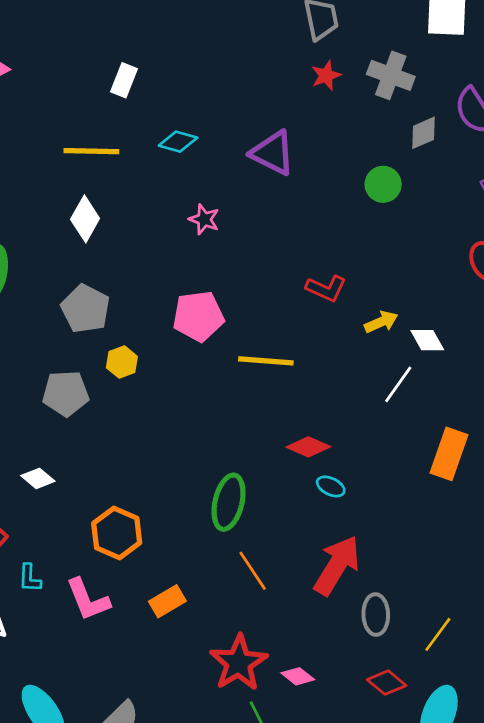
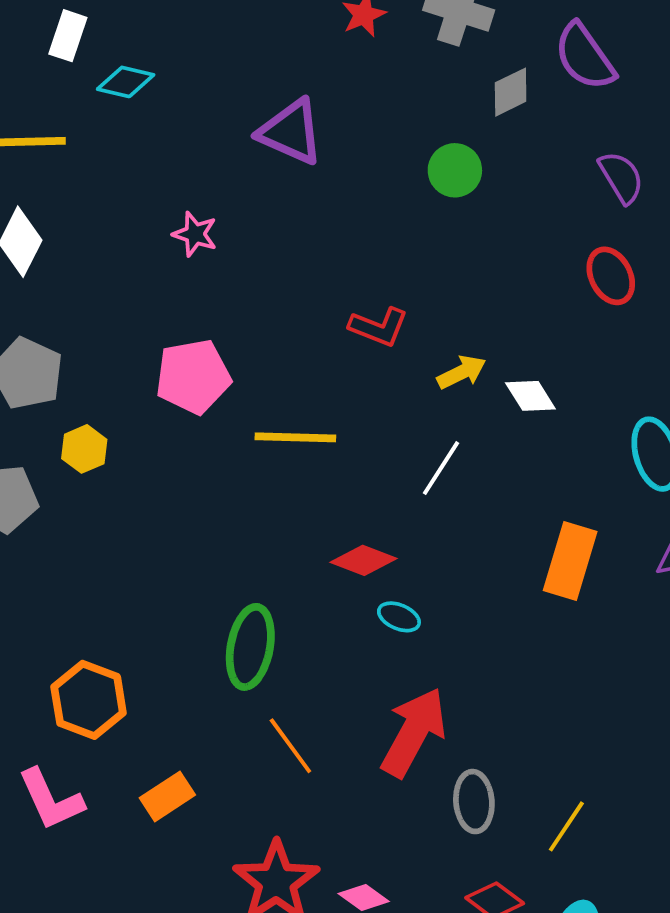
cyan diamond: (178, 142) -> (126, 82), moved
white line: (398, 384) -> (441, 468), moved

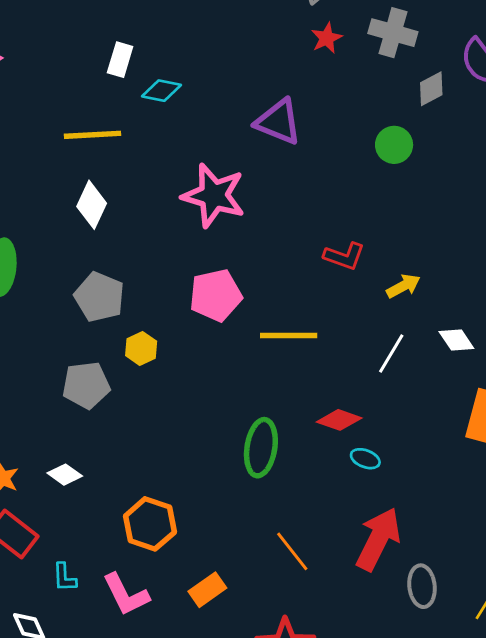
pink star: (195, 234) -> (214, 196), size x2.0
white diamond: (530, 396) -> (456, 340), moved
green ellipse: (250, 647) -> (261, 448), moved

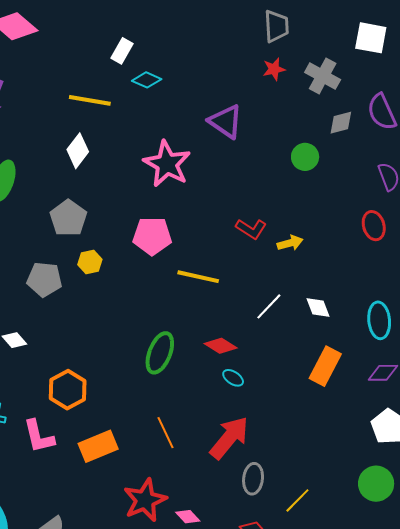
yellow arrow: (403, 286) -> (290, 243), moved
orange rectangle: (207, 590) -> (98, 446), size x1.4

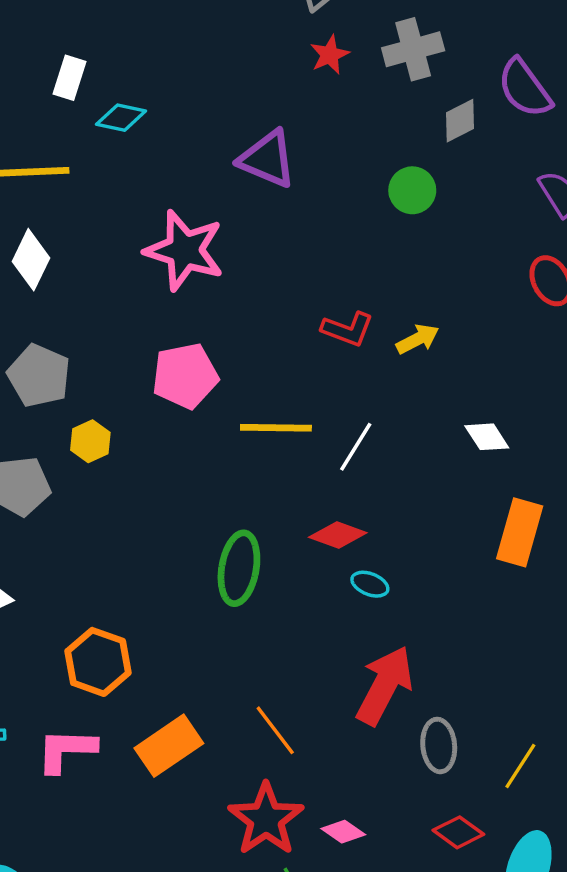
gray cross: (323, 76) -> (413, 49), turned -32
white line: (269, 306) -> (356, 447), moved
orange line: (165, 433) -> (275, 730), moved
pink L-shape: (39, 436) -> (66, 750), turned 117

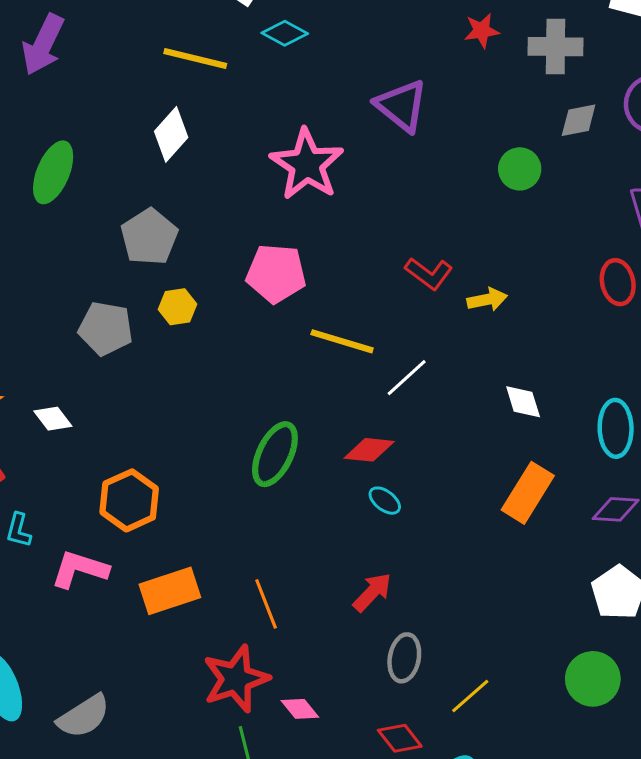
red diamond: (338, 535) -> (369, 450), turned -30
red arrow: (385, 685) -> (372, 592), size x0.6

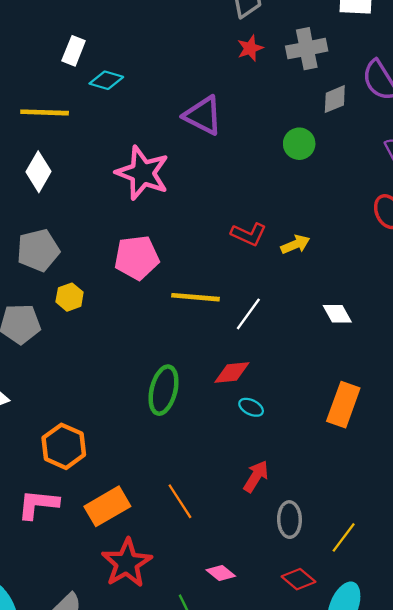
gray pentagon: (149, 237) -> (38, 250), turned 30
orange rectangle: (528, 493) -> (343, 405), moved
red star: (236, 679) -> (127, 563), moved

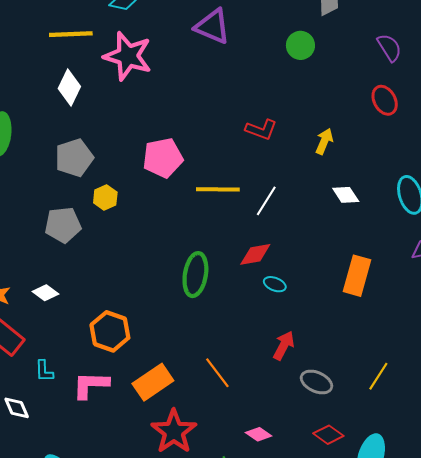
pink star: (143, 173) -> (128, 56), moved
yellow arrow: (295, 244) -> (324, 141), moved, turned -40
gray ellipse: (289, 520) -> (316, 382), turned -60
yellow line: (344, 537) -> (378, 376), moved

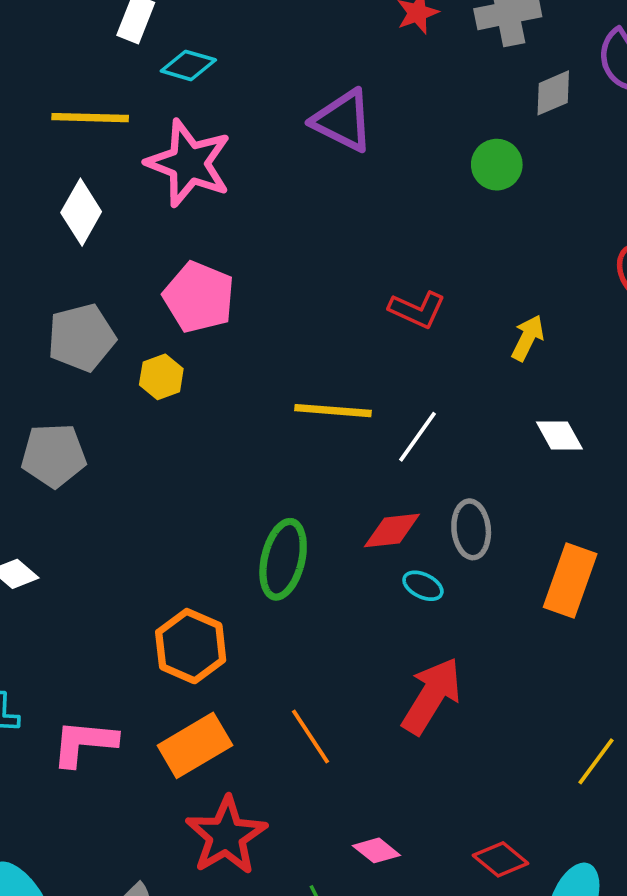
pink pentagon: (163, 158) -> (199, 297), moved, turned 30
yellow hexagon: (105, 198) -> (161, 377), moved
orange hexagon: (110, 331) -> (191, 646), moved
red arrow: (284, 346) -> (432, 696), size x1.5
gray ellipse: (316, 382) -> (471, 529), moved, turned 56

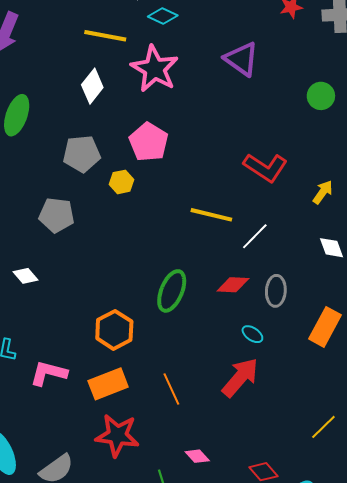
red L-shape: (417, 310) -> (265, 167), size x1.4
cyan ellipse: (423, 586) -> (252, 334), moved
red star: (226, 836) -> (117, 435), turned 30

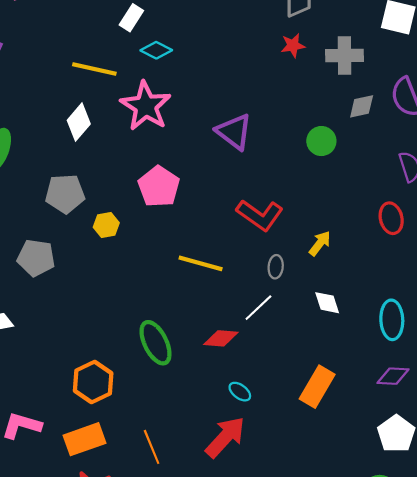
purple triangle: (242, 59) -> (234, 132), moved
pink pentagon: (149, 142) -> (159, 187), moved
white line: (255, 236) -> (258, 308), moved
green ellipse: (172, 291) -> (156, 343), turned -51
gray ellipse: (276, 291) -> (276, 267), moved, size x0.7

